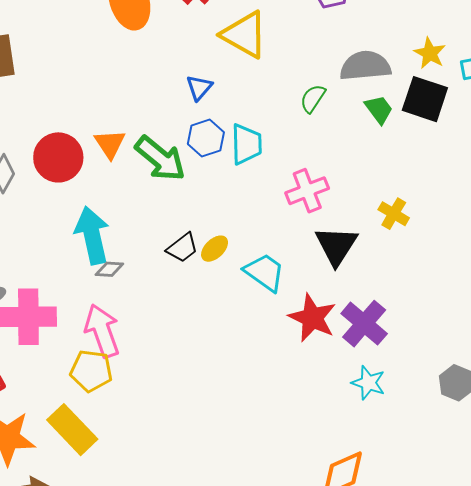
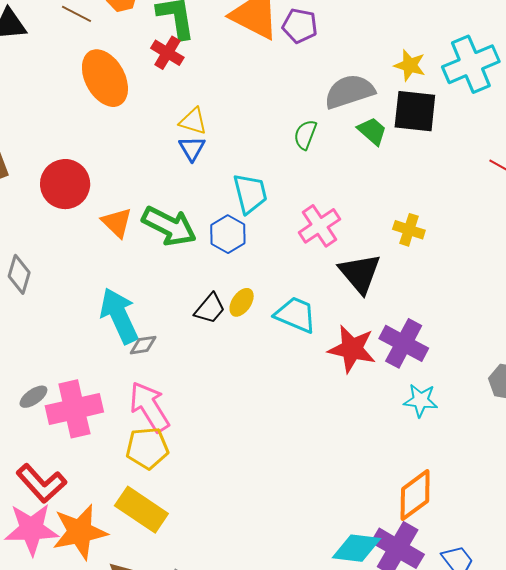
yellow triangle: (244, 35) -> (193, 121), moved, size x0.6
blue hexagon: (206, 138) -> (228, 234), moved
red circle: (58, 157) -> (65, 184), moved

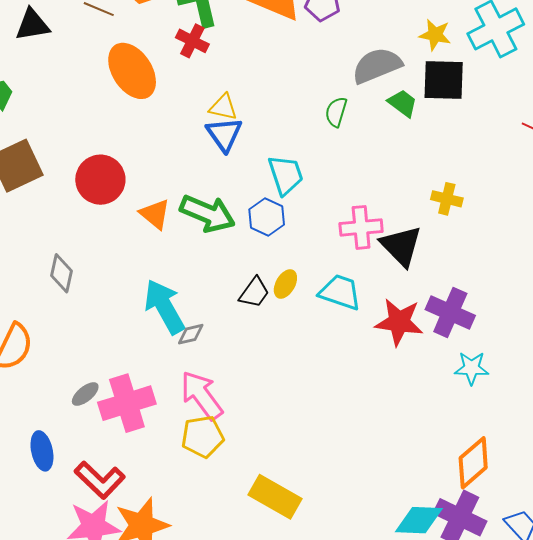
blue triangle: (192, 148) -> (224, 134), size x1.4
pink cross: (320, 226) -> (361, 227), moved, turned 33
yellow rectangle: (141, 510) -> (275, 497), moved

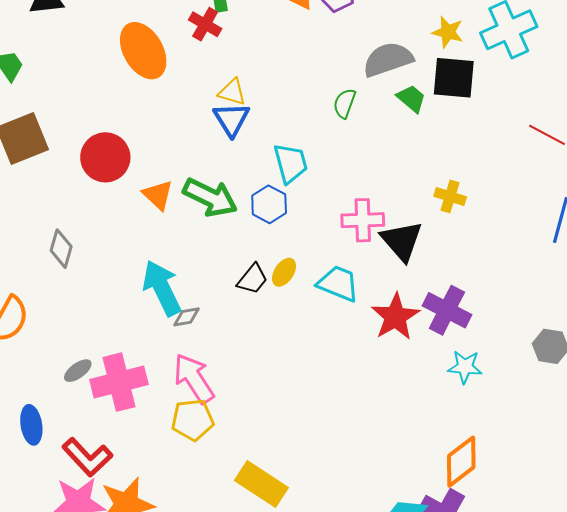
red star: (399, 322) -> (395, 317), turned 30

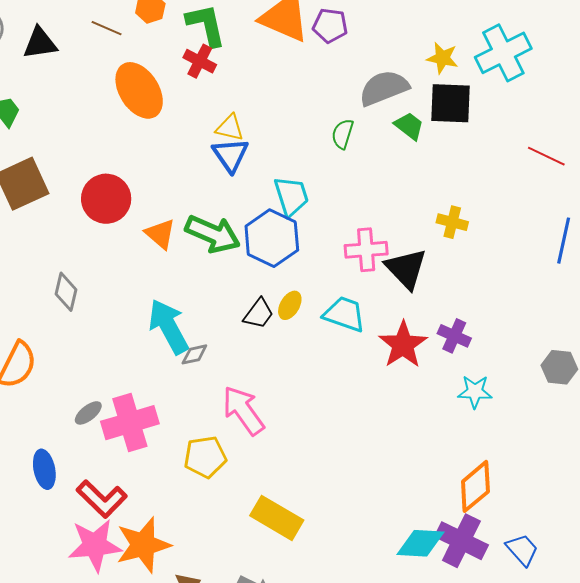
blue hexagon: (269, 204) -> (272, 238), size x1.5
purple cross: (447, 310) -> (454, 336), size x0.7
pink arrow: (194, 379) -> (243, 410), moved

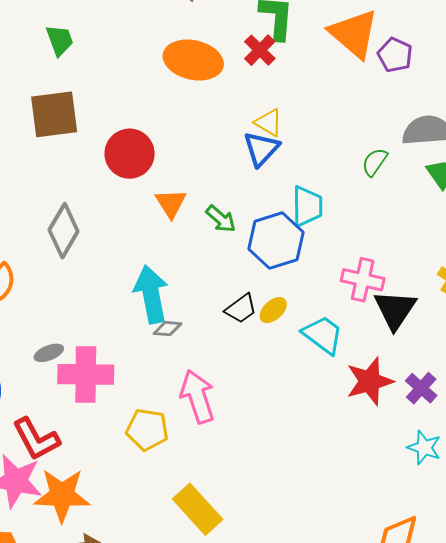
orange ellipse: (139, 90) -> (193, 60), turned -62
green arrow: (213, 234) -> (221, 219), size x0.6
gray diamond: (66, 292) -> (64, 231), size x1.4

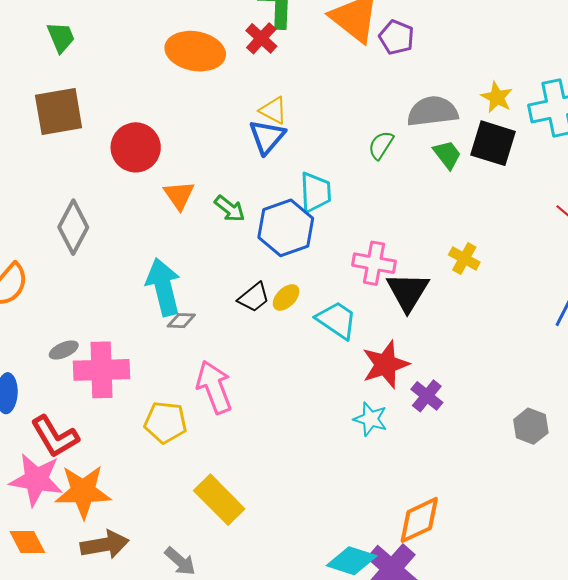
purple cross: (421, 388) -> (427, 396), moved
cyan star: (424, 447) -> (370, 419), moved

